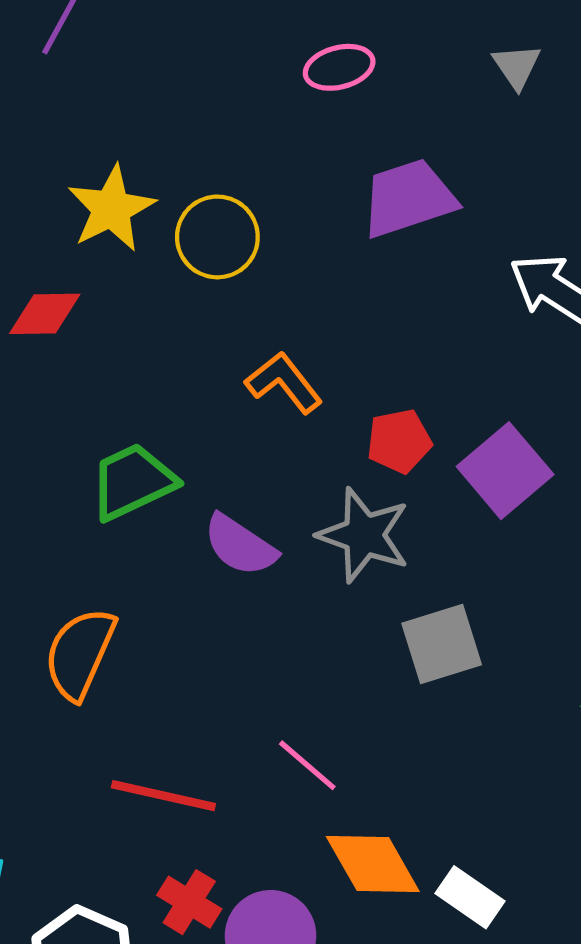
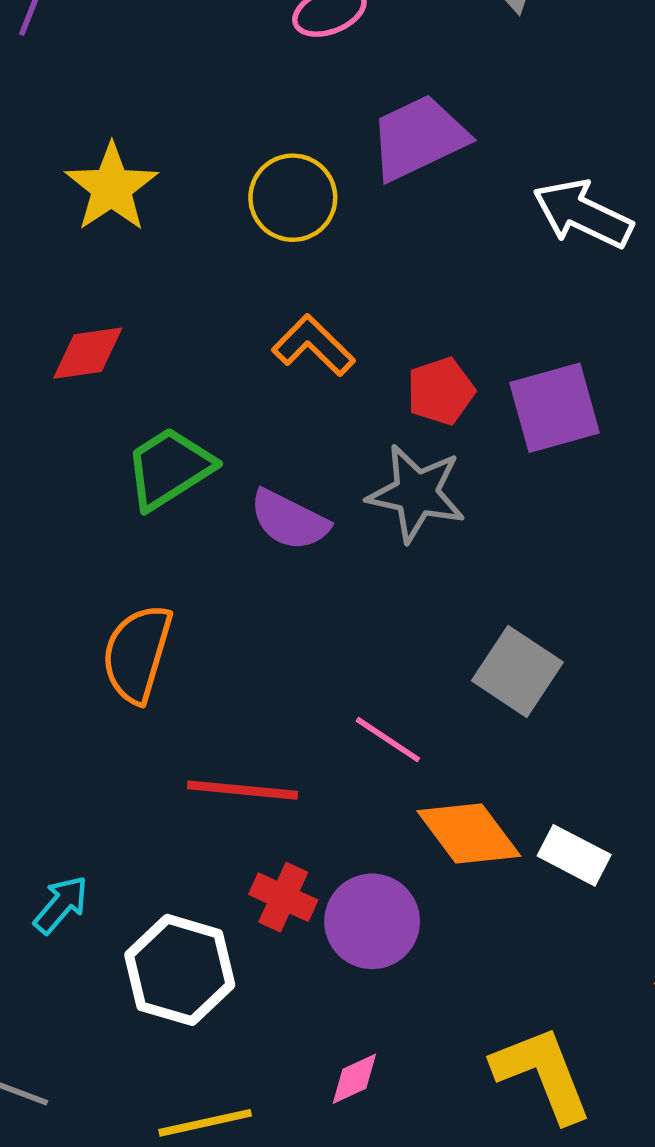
yellow circle: (217, 237) -> (293, 198), moved
red diamond: (45, 314) -> (88, 353), moved
purple square: (505, 471) -> (555, 408), turned 32
gray square: (442, 644) -> (517, 671), moved, turned -32

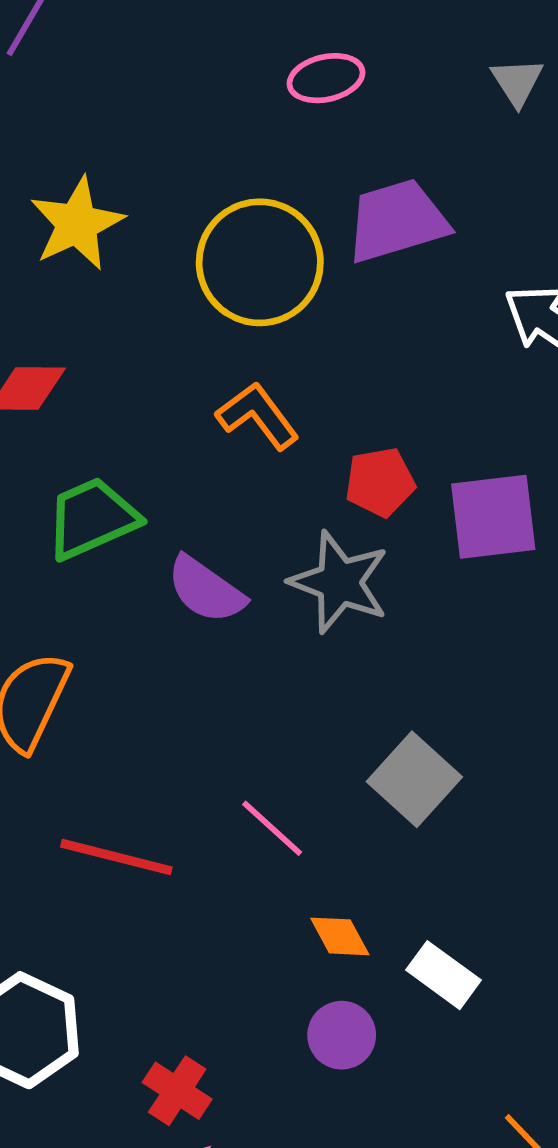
yellow circle: (293, 198) -> (260, 262), size x1.4
orange diamond: (469, 834) -> (340, 936), size x0.6
red cross: (283, 897) -> (177, 1091), moved
purple circle: (372, 921) -> (342, 1035), moved, size x0.7

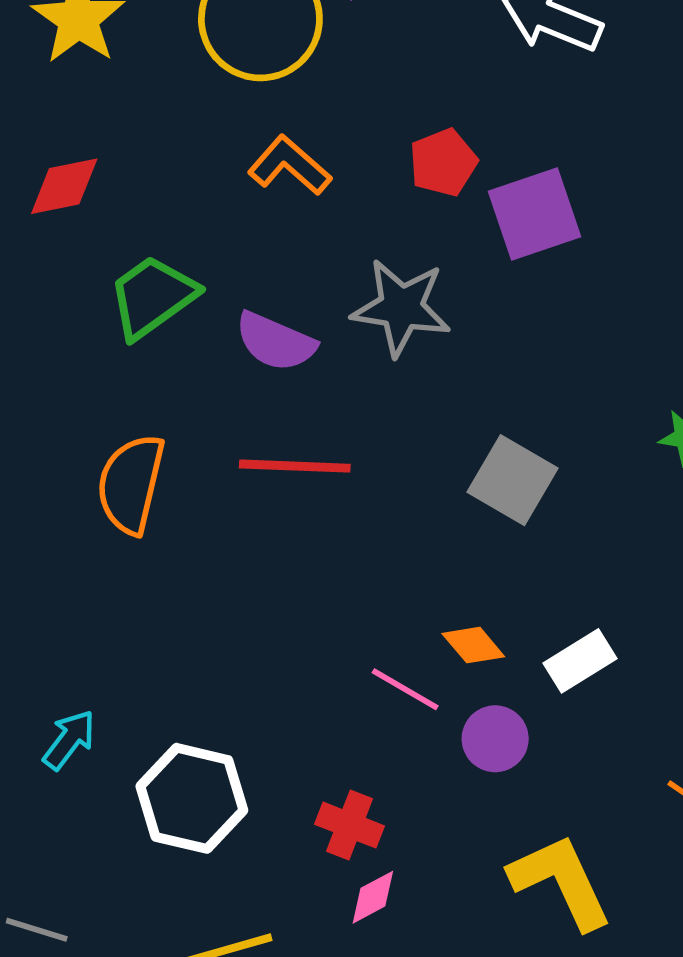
red pentagon: (380, 482) -> (443, 162), moved
pink line: (272, 828) -> (405, 689), moved
red line: (116, 857) -> (295, 466), moved
white rectangle: (444, 975) -> (580, 661), turned -56

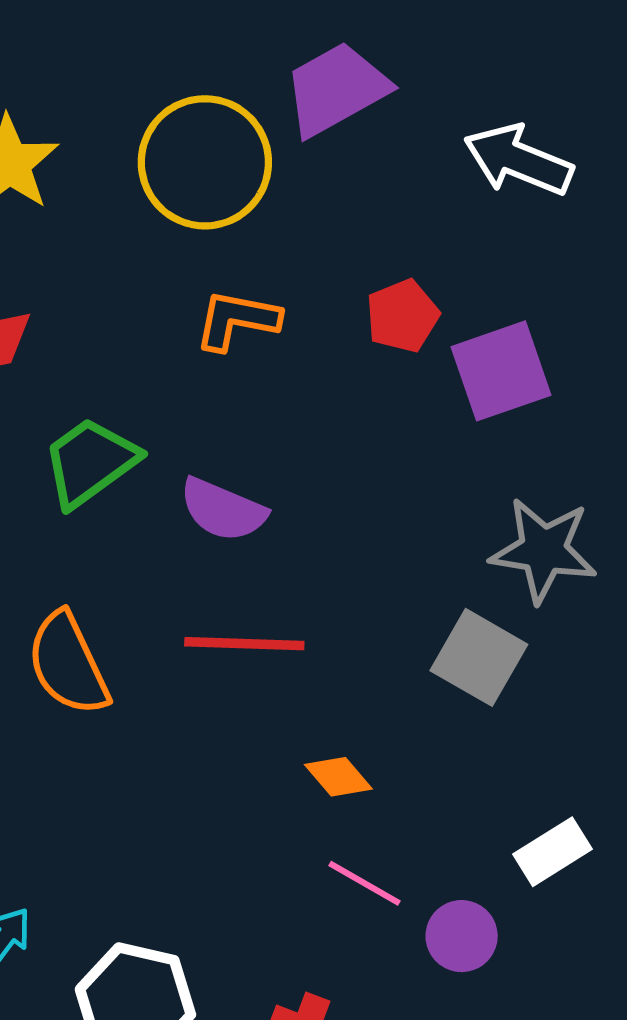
orange L-shape: (290, 166) -> (237, 320), turned -30
gray star: (401, 308) -> (544, 550), moved
orange semicircle: (131, 484) -> (68, 664), turned -38
orange diamond: (473, 645) -> (338, 777), moved

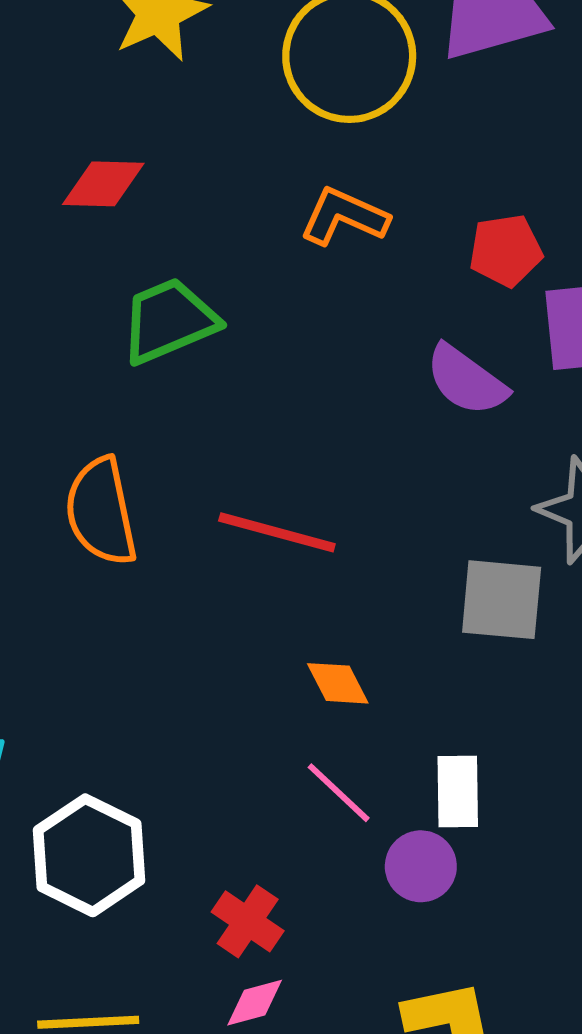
purple semicircle: (223, 510) -> (466, 380), moved
gray square: (479, 657) -> (502, 600), turned -38
white rectangle: (553, 852) -> (458, 792), moved, turned -72

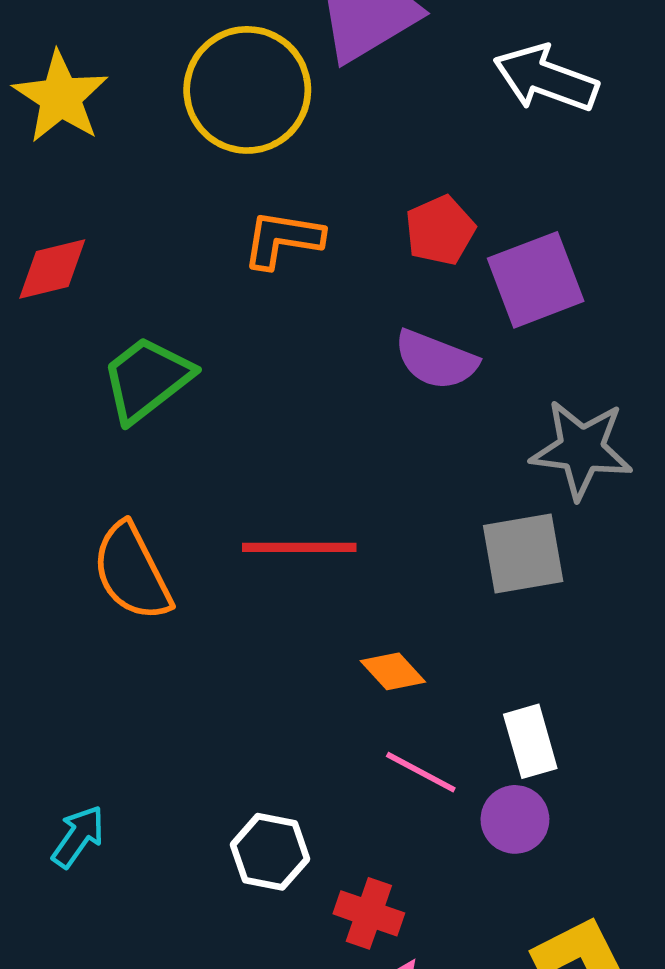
white hexagon: (89, 855) -> (270, 852), moved, size x0.7

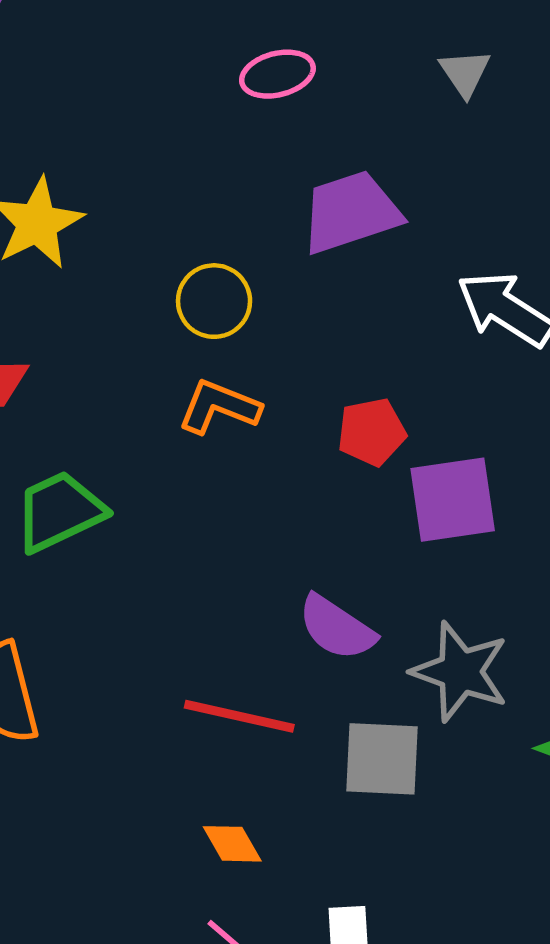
yellow circle: (247, 90) -> (214, 301), moved, size x0.6
purple semicircle: (436, 360) -> (337, 628), moved
red line: (299, 547) -> (239, 716), moved

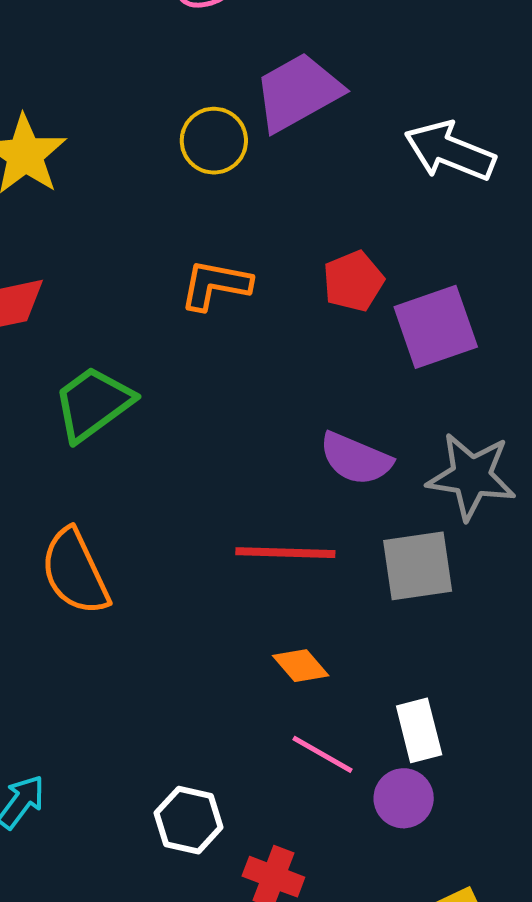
yellow circle: (214, 301) -> (214, 141), moved

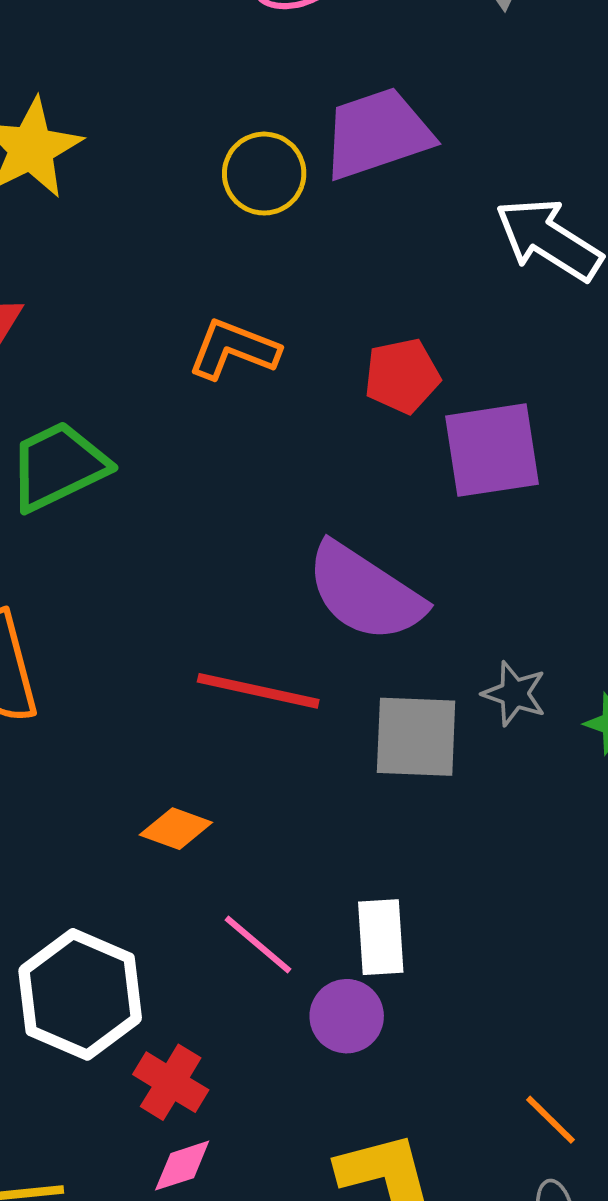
purple semicircle: (356, 459) -> (365, 592), size x1.4
gray star: (471, 476) -> (514, 694), moved, size x0.6
orange diamond: (301, 666) -> (176, 829), moved, turned -40
white hexagon: (189, 820) -> (80, 994), size x1.5

